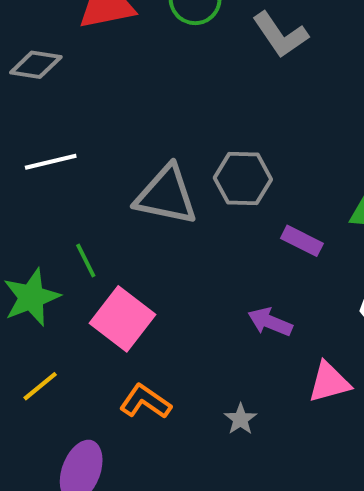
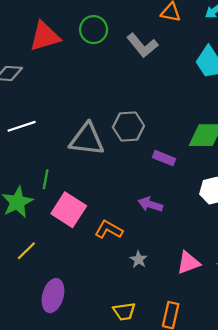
green line: (86, 261) -> (46, 179), turned 42
pink triangle: (329, 382) -> (188, 263), moved
orange L-shape: (145, 402) -> (109, 230), moved

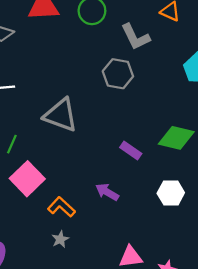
gray hexagon: (128, 126) -> (118, 74), moved
gray star: (139, 259) -> (60, 239), moved

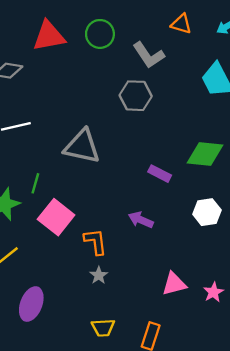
orange L-shape: (61, 207) -> (95, 242), turned 48

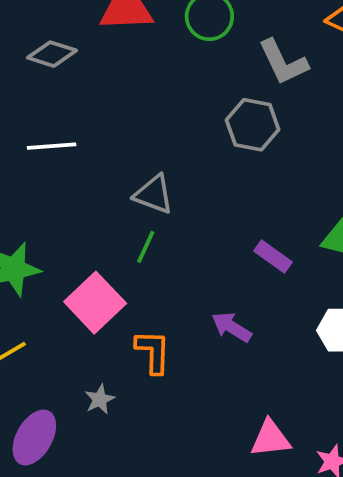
gray triangle: (82, 146) -> (154, 194), size x0.7
green line: (35, 183) -> (146, 247), moved
gray star: (99, 275) -> (100, 399), moved

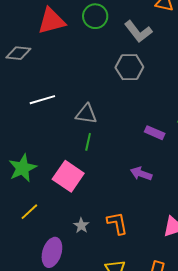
white line: (52, 146) -> (42, 100), moved
orange L-shape: (153, 352) -> (117, 223), moved

